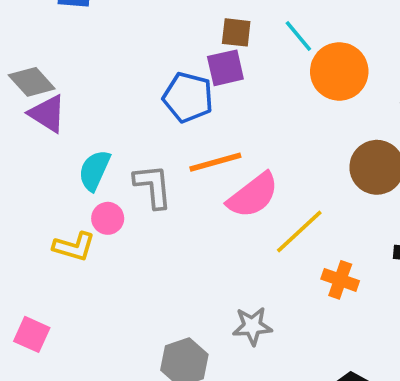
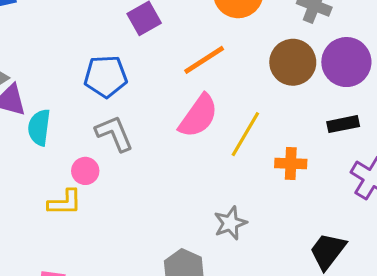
blue pentagon: (188, 97) -> (106, 76), moved
orange line: (215, 162) -> (204, 60), moved
cyan semicircle: (94, 170) -> (39, 127), moved

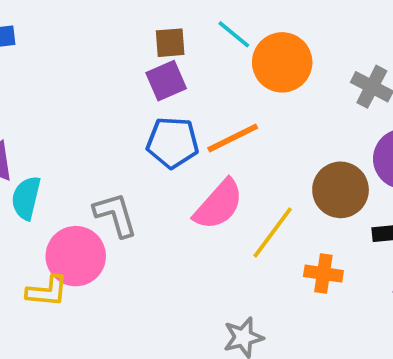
brown circle: (293, 62) -> (341, 190), moved
blue pentagon: (106, 76) -> (173, 143), moved
pink circle: (85, 171) -> (76, 256), size x1.8

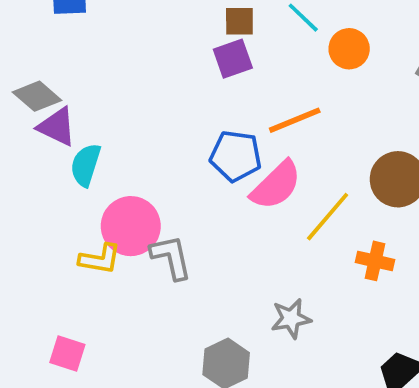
orange circle: (282, 62) -> (349, 49), size x0.7
blue pentagon: (173, 143) -> (236, 156), moved
gray L-shape: (115, 215) -> (171, 257), moved

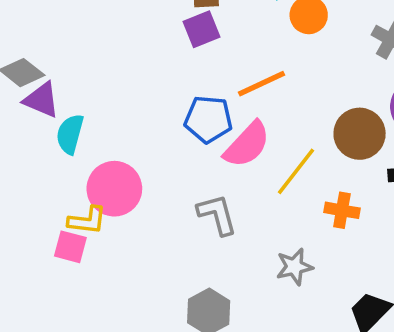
gray L-shape: (171, 257) -> (217, 214), moved
gray star: (291, 319) -> (294, 267), moved
pink square: (67, 353) -> (70, 247), moved

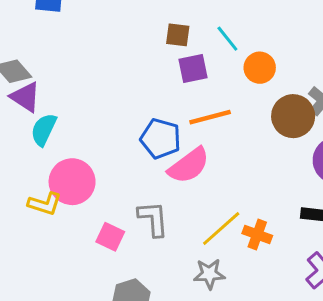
purple square: (201, 29) -> (193, 68), moved
brown circle: (360, 134) -> (293, 116), moved
yellow line: (296, 171) -> (221, 229), moved
pink square: (70, 247) -> (110, 237), moved

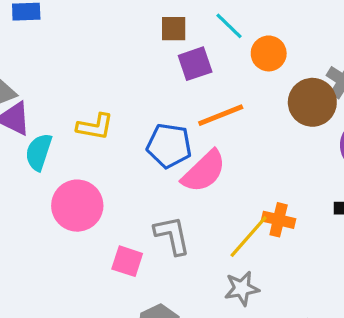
yellow L-shape: (45, 204) -> (95, 127), moved
orange cross: (257, 235) -> (279, 220), moved

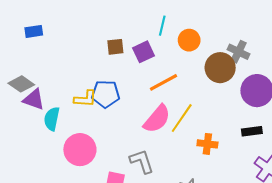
cyan line: (229, 26) -> (162, 26), turned 66
brown square: (174, 29) -> (115, 47), moved
blue pentagon: (169, 146) -> (106, 94), moved
yellow line: (249, 237) -> (182, 118), moved

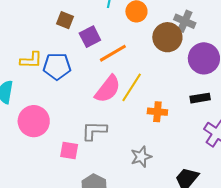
brown square: (115, 47) -> (65, 20), turned 30
purple square: (144, 52) -> (90, 37), moved
yellow L-shape: (85, 99) -> (31, 60), moved
gray L-shape: (142, 161) -> (94, 131), turned -68

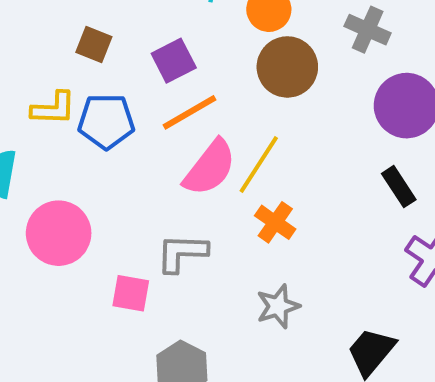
brown square: (65, 20) -> (94, 45), moved
brown circle: (167, 37) -> (287, 67), moved
orange line: (113, 53) -> (189, 112), moved
black rectangle: (200, 98) -> (399, 187), turned 66
orange cross: (157, 112) -> (275, 222), moved, turned 30

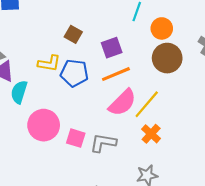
pink square: (131, 293) -> (76, 138), moved

